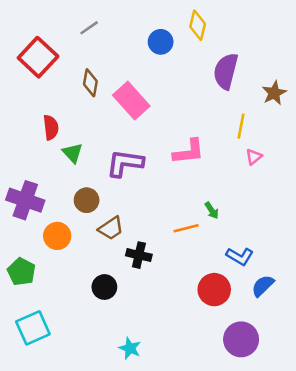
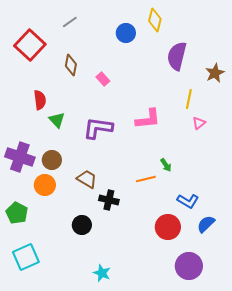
pink rectangle: (131, 101) -> (103, 79), size x0.5
brown circle: (87, 200) -> (52, 160), moved
brown trapezoid: (111, 228) -> (87, 179), turned -115

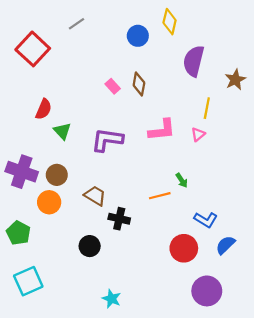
brown diamond: (71, 65) -> (139, 84), moved
red semicircle: (40, 100) -> (44, 109), turned 30
pink triangle: (199, 123) -> (198, 134), moved

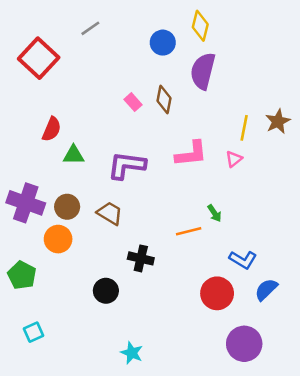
purple semicircle: (194, 61) -> (203, 71), moved
brown star: (235, 80) -> (278, 121), moved
green triangle: (62, 131) -> (74, 155), turned -48
brown trapezoid: (95, 196) -> (110, 213), moved
cyan square: (28, 281) -> (33, 332), size x0.6

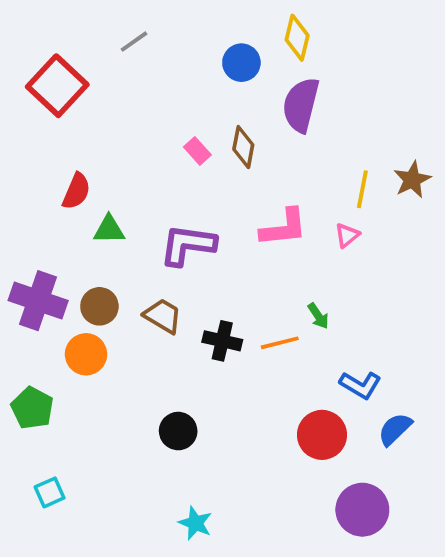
black cross: (141, 258) -> (222, 341), moved
black circle: (106, 291) -> (178, 431), moved

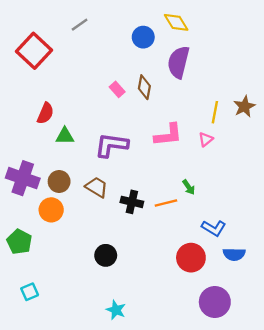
yellow diamond: (297, 38) -> (176, 22), turned -45
blue semicircle: (395, 429) -> (234, 254), turned -135

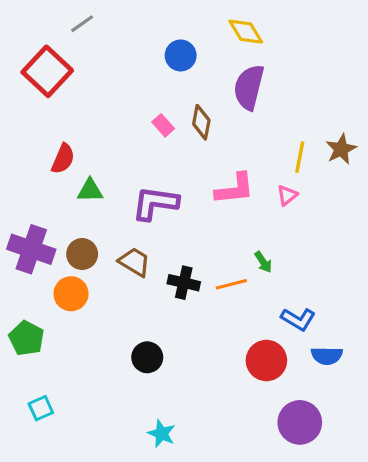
gray line: (80, 25) -> (82, 24), moved
blue circle: (143, 37) -> (181, 55), moved

